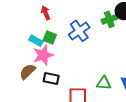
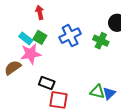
green cross: (109, 19) -> (101, 41), moved, turned 35
black rectangle: (51, 79) -> (47, 83), moved
green triangle: (104, 83) -> (97, 92), moved

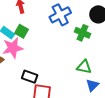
blue cross: (70, 36) -> (60, 15), moved
green triangle: (97, 92) -> (84, 67), moved

